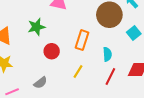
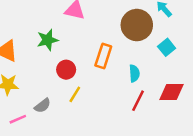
yellow line: (78, 71) -> (75, 94), moved
gray semicircle: (40, 83) -> (43, 106), moved

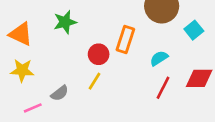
red circle: (66, 70) -> (99, 54), moved
cyan semicircle: (134, 73) -> (159, 58), turned -119

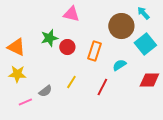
cyan square: (194, 30) -> (145, 44), size x1.5
red circle: (99, 54) -> (67, 47), moved
red line: (163, 88) -> (102, 87), moved

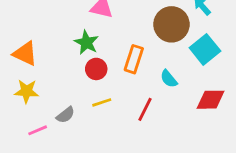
green star: (49, 38) -> (86, 42), moved, turned -30
red circle: (67, 47) -> (96, 69), moved
cyan semicircle: (119, 65) -> (169, 79), turned -96
yellow line: (71, 82) -> (102, 102), turned 40

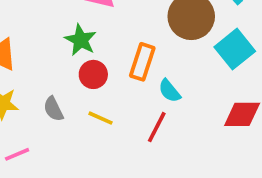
cyan semicircle: (169, 79) -> (169, 91), moved
yellow line: (102, 102) -> (101, 118), turned 42
gray semicircle: (66, 115) -> (53, 109), moved, turned 102

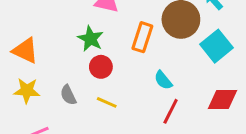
orange rectangle: (142, 62) -> (142, 37), moved
red line: (157, 127) -> (171, 111), moved

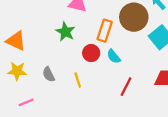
red circle: (101, 67) -> (91, 53), moved
cyan semicircle: (163, 80) -> (114, 56), moved
yellow line: (107, 102) -> (78, 80), turned 48

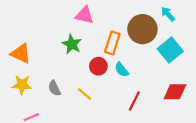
yellow line: (78, 80) -> (85, 94), turned -32

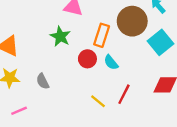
yellow line: (85, 94) -> (98, 101), moved

